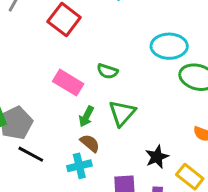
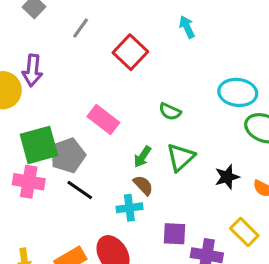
pink rectangle: (68, 83) -> (103, 120), moved
black star: (157, 157) -> (227, 177), moved

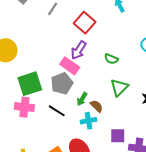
purple arrow: (32, 70) -> (79, 50), moved, turned 30
gray pentagon: (68, 155) -> (62, 83), moved
green arrow: (142, 157) -> (82, 99), moved

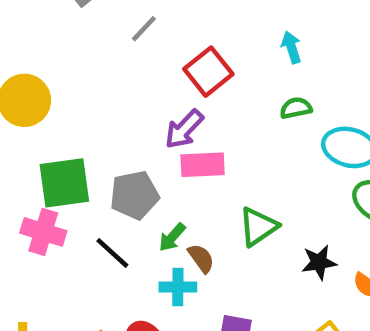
green semicircle: (111, 59) -> (296, 108), moved, turned 136
pink rectangle: (70, 66) -> (203, 165), moved, turned -48

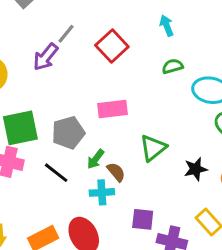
gray line: (144, 29) -> (66, 34), moved
purple arrow: (184, 129) -> (46, 57), moved

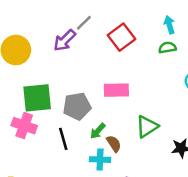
green semicircle: (173, 66) -> (167, 48), moved
black line: (56, 173) -> (63, 139), turned 30

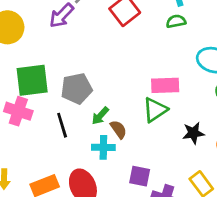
pink rectangle: (116, 90) -> (165, 85), moved

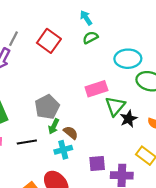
gray pentagon: (77, 89) -> (47, 107), moved
green triangle: (155, 110) -> (115, 106), moved
black line: (62, 125) -> (27, 142), turned -66

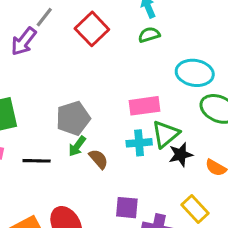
cyan cross: (63, 150) -> (139, 143), moved

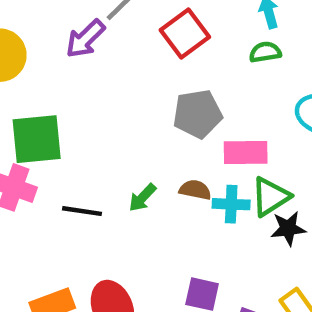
gray pentagon: (73, 118) -> (198, 114), moved
brown semicircle: (99, 159) -> (195, 190), moved, turned -45

